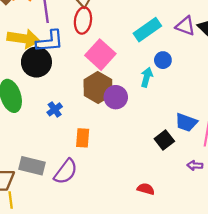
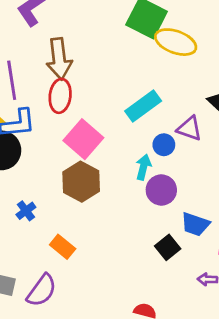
purple triangle: (185, 26) -> (189, 129), moved
purple circle: (116, 97) -> (161, 190), moved
orange rectangle: (83, 138) -> (63, 247), turned -54

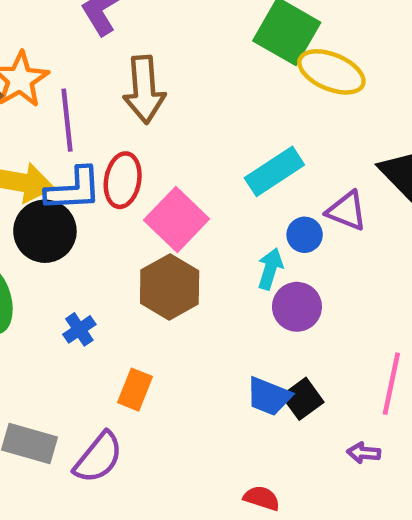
red ellipse: (60, 96) -> (123, 180), moved
blue trapezoid: (195, 224) -> (269, 396), moved
orange rectangle: (63, 247) -> (135, 390), turned 70

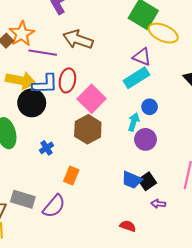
brown arrow: (144, 90) -> (78, 39), turned 112
purple line: (67, 120) -> (43, 53), turned -76
purple triangle: (347, 211) -> (142, 57), moved
purple arrow: (364, 453) -> (158, 204), moved

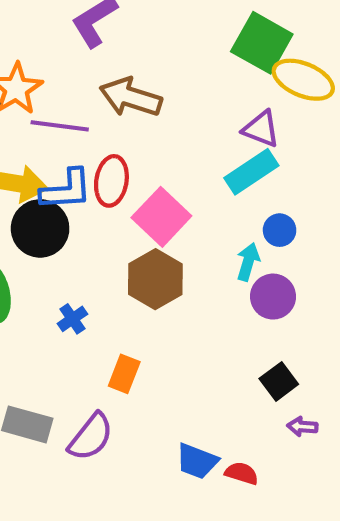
blue trapezoid: (132, 180) -> (197, 461), moved

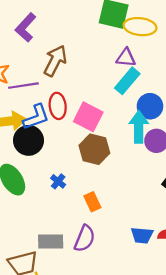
brown arrow: (131, 97) -> (55, 61), turned 116
blue circle: (280, 230) -> (150, 106), size x1.5
cyan arrow: (248, 262) -> (139, 127), size x1.6
orange rectangle: (124, 374) -> (92, 202), turned -30

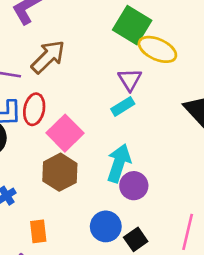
purple triangle: (126, 58) -> (130, 80), turned 35
cyan rectangle: (127, 81) -> (123, 106), size x0.7
blue circle: (150, 106) -> (106, 226), moved

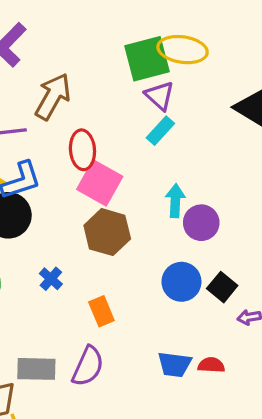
green square: (132, 25) -> (147, 59), moved, turned -30
red ellipse: (34, 109) -> (82, 150), moved
cyan arrow: (119, 163) -> (175, 201), size x0.7

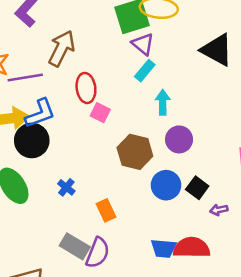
pink square: (100, 183) -> (100, 113), size x0.6
cyan arrow: (175, 201) -> (163, 102), moved
brown hexagon: (107, 232) -> (135, 152), moved
red semicircle: (211, 365) -> (192, 248), size x1.8
gray rectangle: (36, 369) -> (75, 246), moved, turned 32

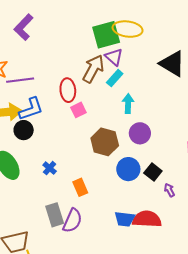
brown arrow: (62, 48) -> (93, 69), moved
pink square: (100, 113) -> (78, 110), turned 35
black circle: (32, 140) -> (24, 130), size x0.7
purple arrow: (219, 210) -> (169, 190), turned 72
gray rectangle: (75, 246) -> (55, 215), turned 40

